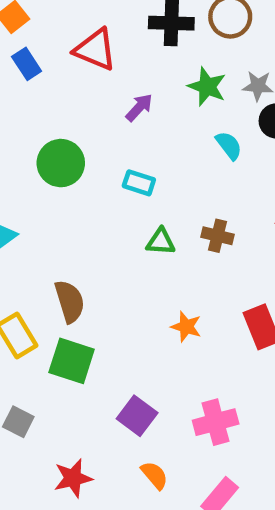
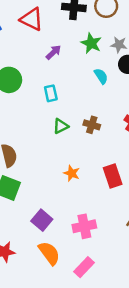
cyan rectangle: (139, 183) -> (51, 93), turned 56
green triangle: (161, 242) -> (61, 126), turned -35
orange semicircle: (155, 475) -> (49, 253), size x1.5

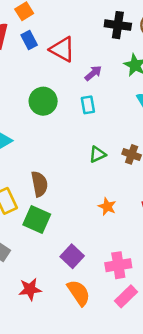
red triangle: (32, 19) -> (62, 49), moved
cyan rectangle: (51, 93) -> (88, 105), moved
pink rectangle: (84, 267) -> (126, 296), moved

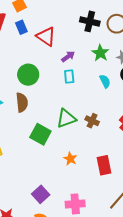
cyan rectangle: (88, 105) -> (69, 77), moved
green triangle: (97, 154) -> (66, 118), size x1.5
brown semicircle: (39, 184) -> (22, 102), moved
green square: (37, 219) -> (40, 134), moved

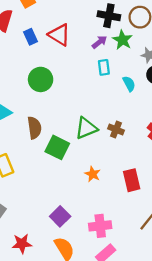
blue rectangle: (21, 27) -> (31, 37), moved
green star: (100, 53) -> (122, 40), moved
purple arrow: (68, 56) -> (99, 42), moved
cyan rectangle: (69, 77) -> (104, 67), moved
brown semicircle: (22, 102) -> (34, 128), moved

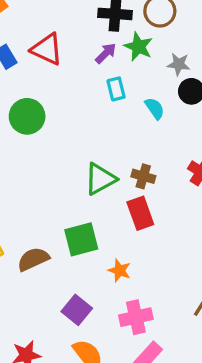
brown semicircle: (34, 128) -> (33, 259), moved, turned -100
green square: (57, 147) -> (81, 239), moved, turned -35
orange star: (93, 174) -> (119, 270), moved
red rectangle: (132, 180) -> (140, 213), moved

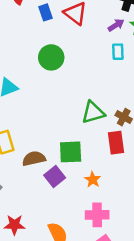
purple square: (77, 310) -> (55, 177), moved

